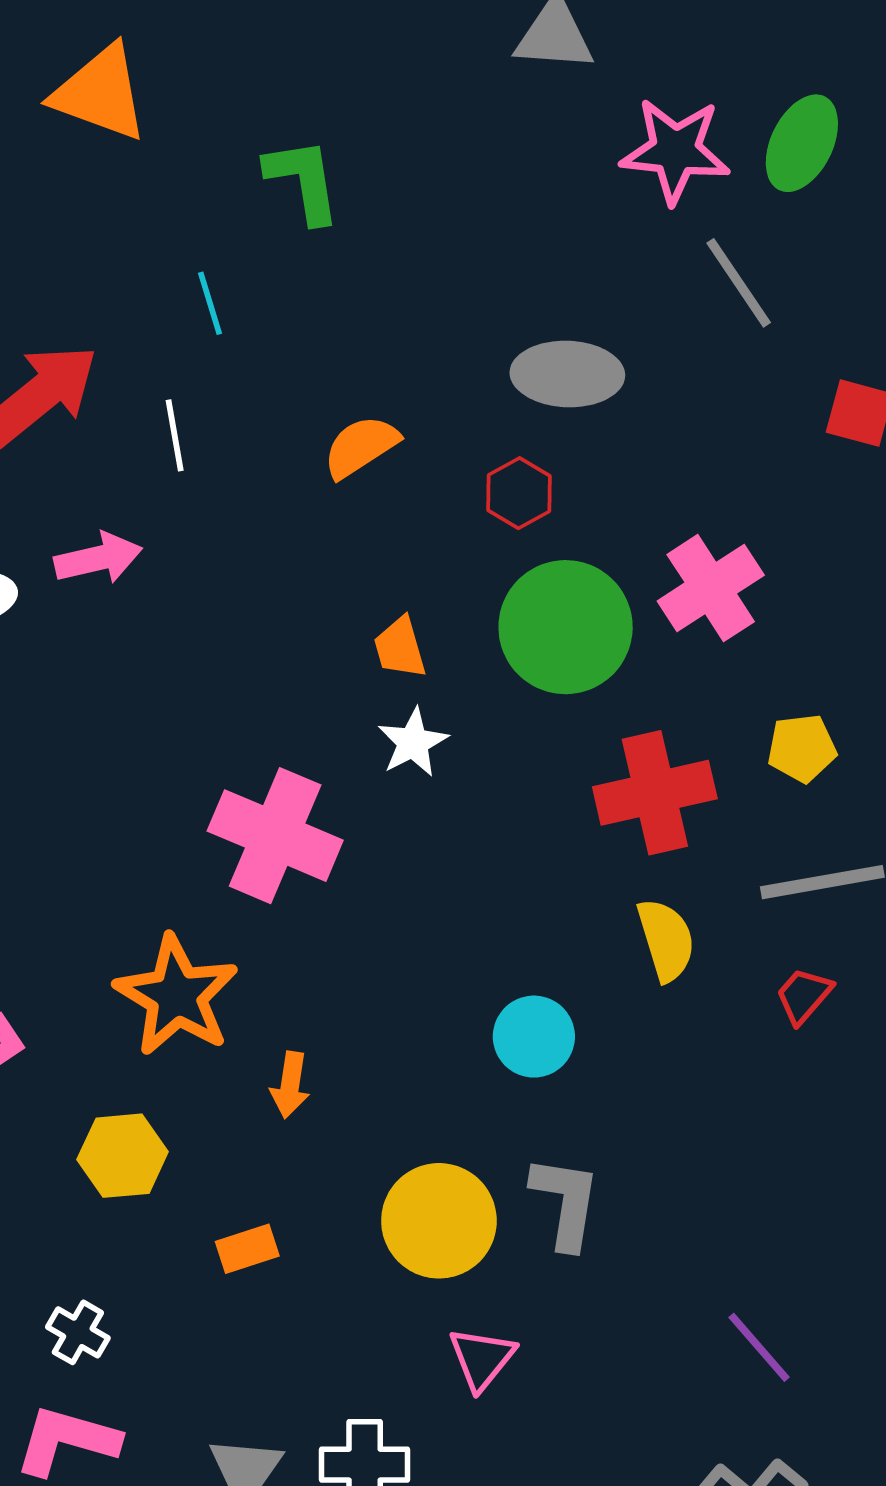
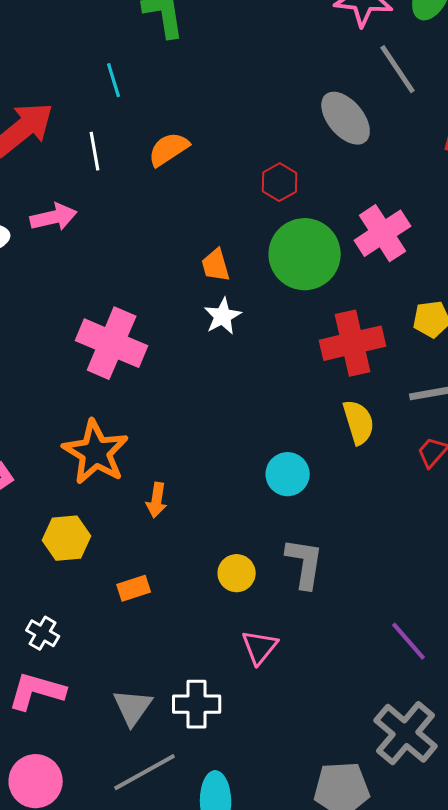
gray ellipse: (567, 374) -> (346, 118), moved, turned 48
orange semicircle: (361, 447) -> (169, 149), moved
pink cross: (275, 836) -> (112, 343), moved
yellow circle: (439, 1221) -> (237, 573), size x0.6

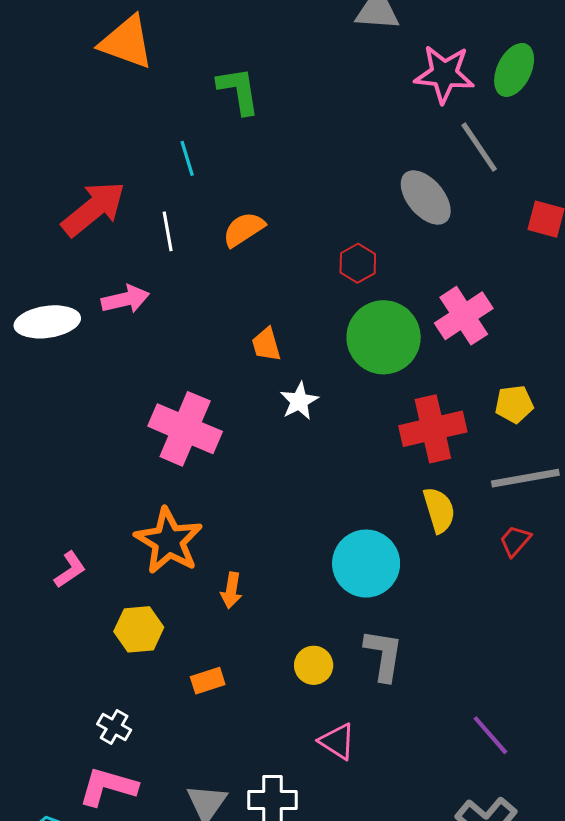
orange trapezoid: (216, 265) -> (266, 344), moved
cyan circle: (288, 474) -> (366, 564), size x1.5
pink triangle: (260, 647) -> (337, 741), turned -36

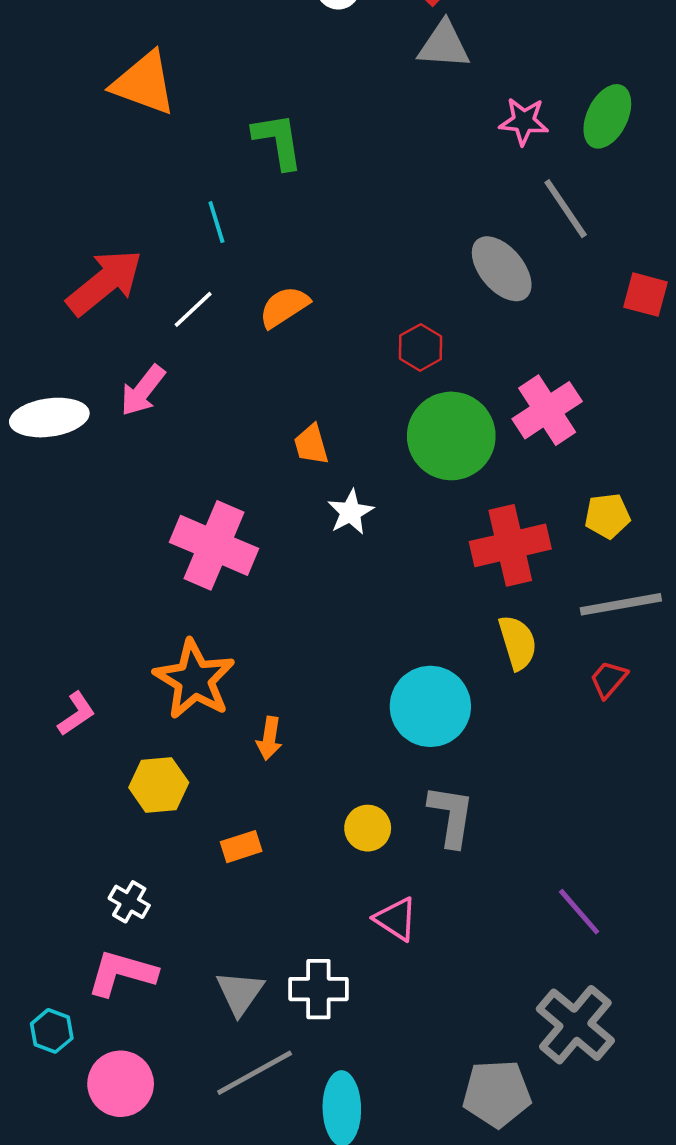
pink star: (444, 74) -> (524, 121), size x0.7
white line: (168, 231) -> (193, 309), turned 57
pink arrow: (125, 299) -> (143, 390), turned 141

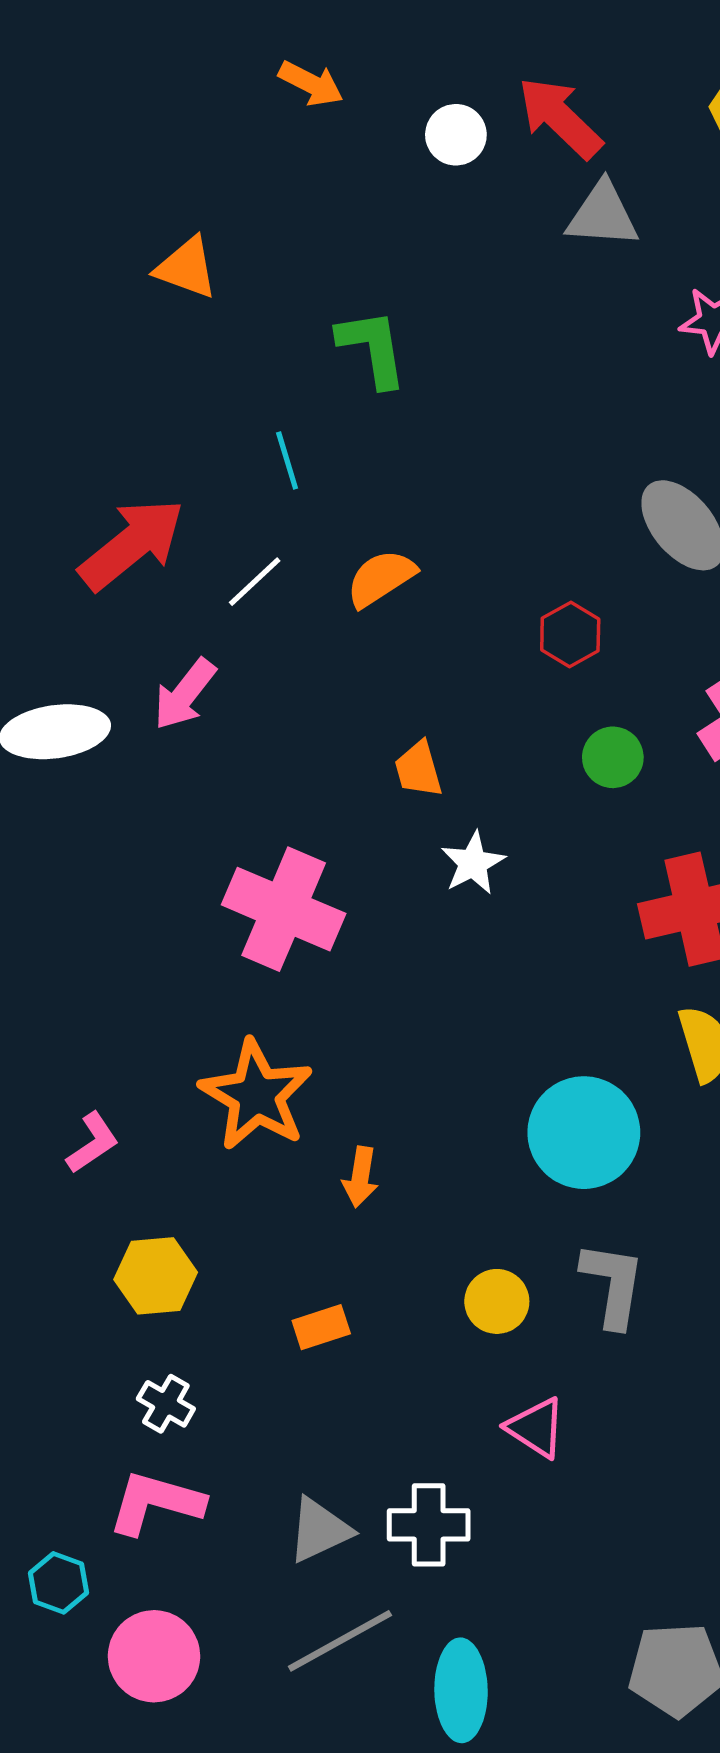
orange triangle: (144, 83) -> (186, 268), size x0.7
green circle: (451, 436) -> (613, 757), size x0.5
yellow hexagon: (159, 785) -> (156, 1276), moved
gray triangle: (240, 993) -> (319, 1530), turned 30

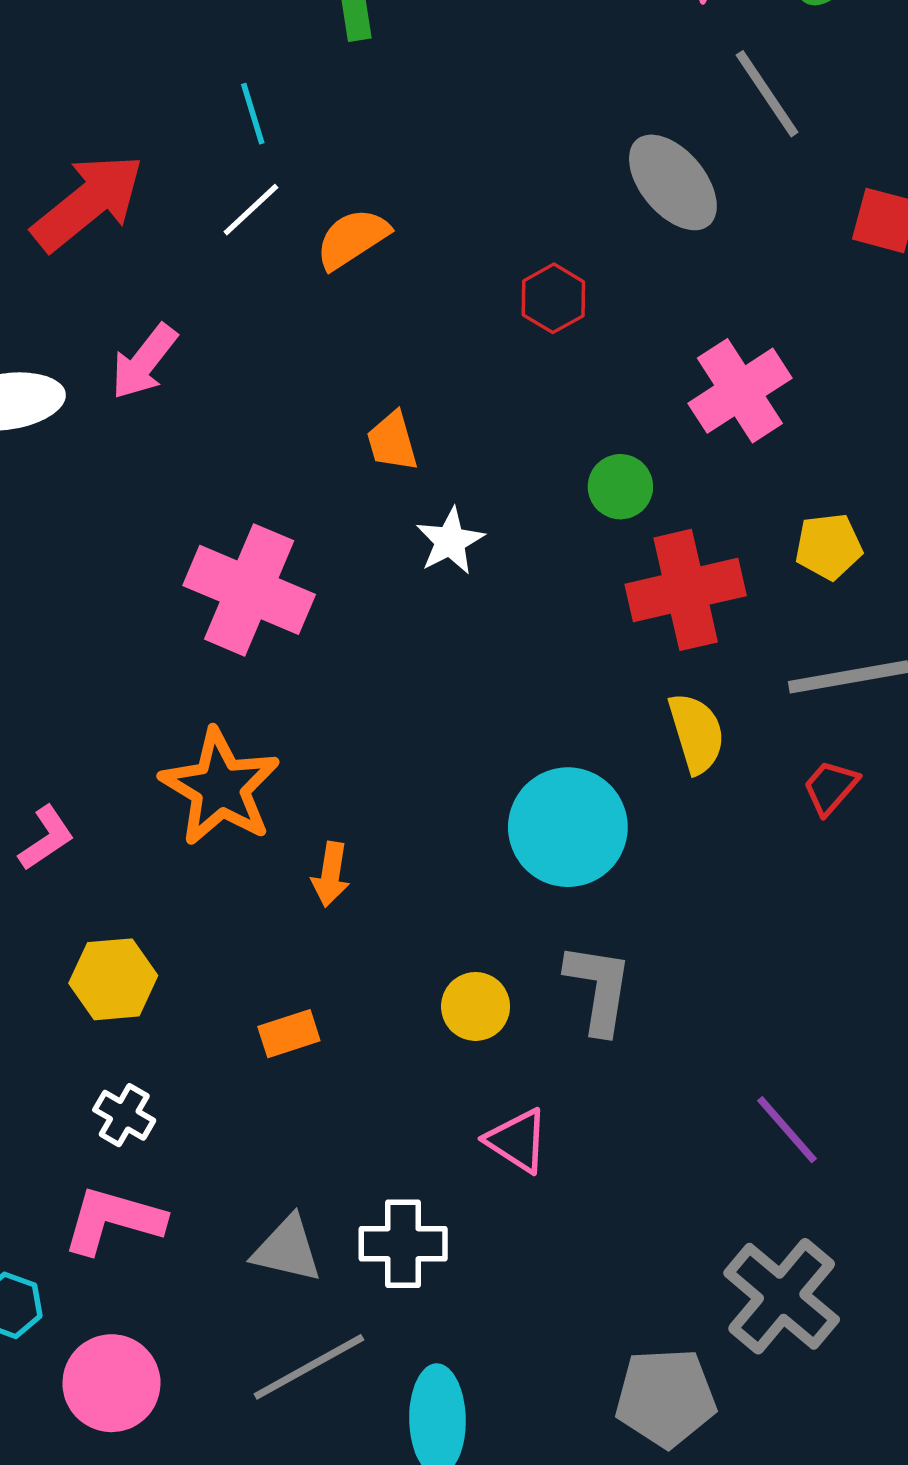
white line: (255, 582) -> (251, 210), moved
green circle: (613, 757) -> (620, 487), moved
gray triangle: (319, 1530) -> (287, 1249), turned 38

